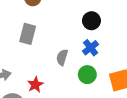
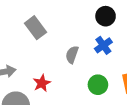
gray rectangle: (28, 34) -> (36, 28), turned -54
green circle: (87, 75) -> (98, 85), moved

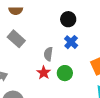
red star: (42, 83) -> (44, 73), moved
green circle: (98, 85) -> (65, 73), moved

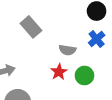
gray semicircle: (48, 54) -> (67, 50), turned -96

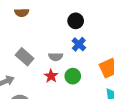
gray rectangle: (31, 27) -> (25, 57), moved

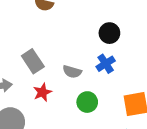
red star: (51, 76) -> (42, 92), moved

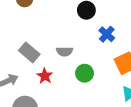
blue cross: (106, 64) -> (107, 34), moved

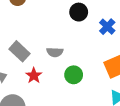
blue cross: (107, 34) -> (107, 27), moved

